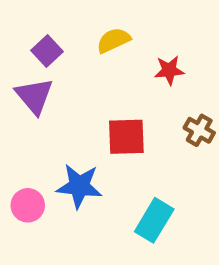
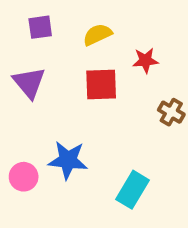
purple square: (47, 51) -> (40, 27), moved, turned 35
red square: (126, 137) -> (101, 84), moved

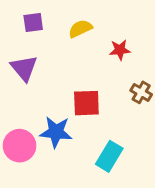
red square: (101, 84) -> (86, 103), moved
pink circle: (24, 177) -> (20, 146), size x1.4

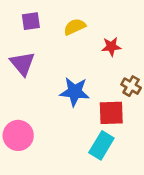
red square: (86, 103) -> (111, 113), moved
blue star: (56, 132) -> (75, 92), moved

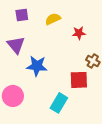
blue star: (75, 92) -> (37, 66), moved
cyan rectangle: (101, 145) -> (59, 103), moved

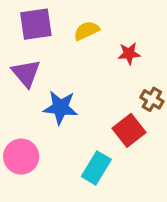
purple square: (22, 15) -> (36, 24), size x1.5
red square: (79, 80) -> (129, 130), turned -36

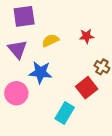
yellow semicircle: (87, 31) -> (50, 41), moved
pink circle: (21, 157) -> (16, 93), moved

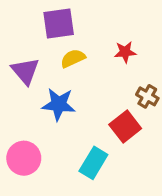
purple square: (24, 16) -> (59, 24), moved
pink circle: (16, 93) -> (24, 158), moved

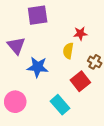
yellow semicircle: (73, 58) -> (68, 51), moved, turned -56
cyan rectangle: (93, 163) -> (60, 105), turned -72

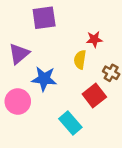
purple triangle: (16, 46) -> (19, 54), turned 30
pink circle: (15, 102) -> (18, 101), moved

